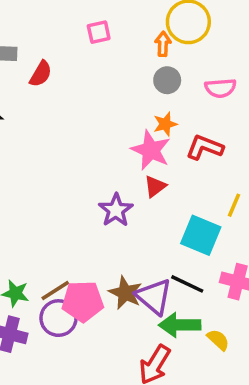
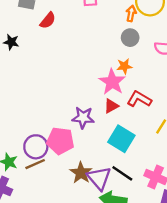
red L-shape: (205, 147) -> (139, 99), moved
purple star: (116, 210) -> (83, 118), turned 30
cyan square: (201, 235) -> (121, 139), moved
pink pentagon: (83, 301) -> (60, 141), moved
purple circle: (58, 318) -> (36, 147), moved

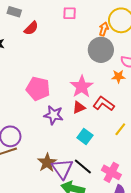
gray circle: (130, 38) -> (101, 50), size x1.6
orange star: (124, 66) -> (118, 76), moved
cyan square: (121, 139) -> (85, 136), size x0.7
pink pentagon: (60, 141) -> (38, 89), moved

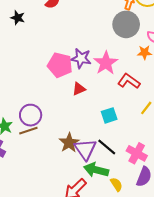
red triangle: (79, 107) -> (79, 89), moved
purple star: (54, 115) -> (81, 58), moved
cyan square: (85, 136) -> (109, 115), turned 35

